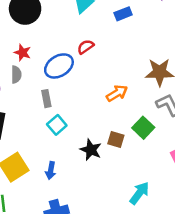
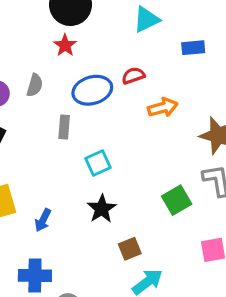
red star: (22, 53) -> (65, 45), moved
orange arrow: (117, 93) -> (163, 108), moved
cyan square: (57, 125) -> (98, 163), moved
brown square: (116, 139) -> (130, 249), moved, turned 35

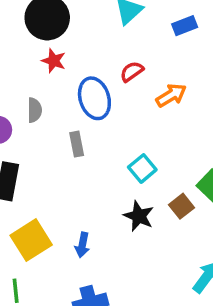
blue ellipse: (92, 90) -> (94, 98), turned -75
cyan square: (98, 163) -> (142, 168), moved
brown square: (130, 249) -> (181, 206), moved

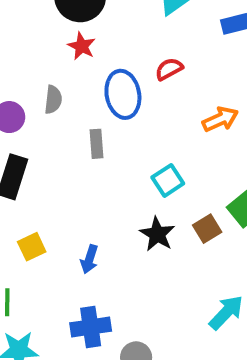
orange arrow: (171, 95) -> (220, 119), moved
yellow square: (31, 240) -> (32, 247), size x0.6

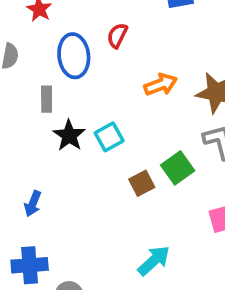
red semicircle: (169, 69) -> (117, 36), turned -40
black star: (157, 234) -> (69, 135), moved

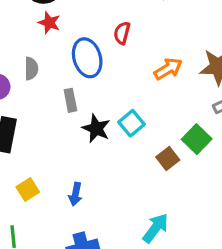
cyan arrow: (154, 261) -> (156, 228), moved

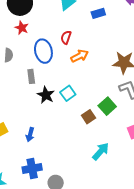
orange arrow: (168, 69) -> (80, 56), moved
cyan arrow: (156, 228) -> (101, 151), moved

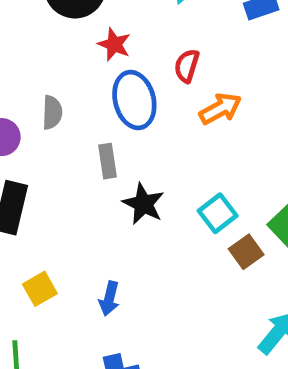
red star: (22, 28) -> (114, 44), moved
cyan square: (68, 93) -> (218, 213), moved

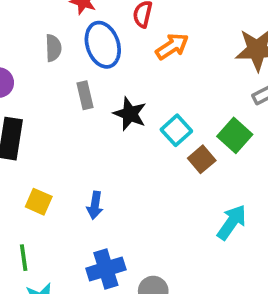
gray semicircle: (52, 112) -> (53, 48), moved
black star: (143, 204) -> (130, 114), moved
yellow square: (40, 289) -> (39, 202), turned -32

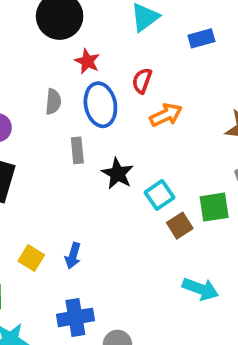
green square: (235, 135) -> (214, 207), turned 32
yellow square: (39, 202) -> (31, 258), moved
cyan arrow: (232, 222) -> (200, 289), turned 68

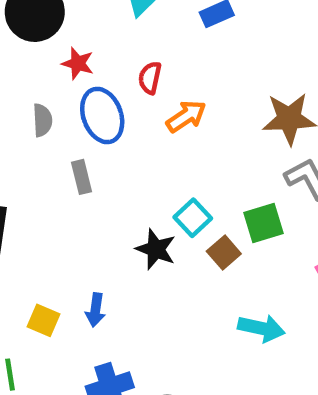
black star: (118, 174) -> (156, 249), moved

